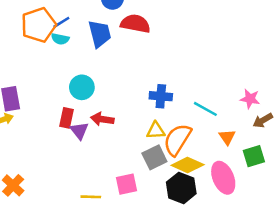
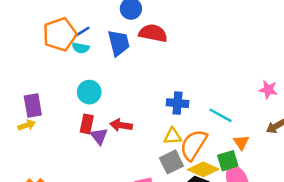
cyan circle: (82, 87) -> (89, 92), moved
pink star: (250, 99) -> (268, 90), moved
green square: (254, 156) -> (228, 161), moved

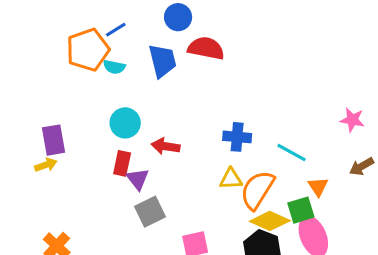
blue line: (82, 32) -> (116, 30), moved
red arrow: (121, 125) -> (166, 146), moved
gray square: (171, 162) -> (150, 212), moved

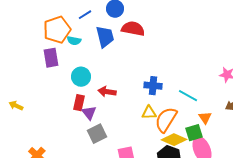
blue line: (116, 30) -> (85, 15), moved
purple rectangle: (54, 140) -> (51, 58), moved
yellow arrow: (46, 165) -> (16, 106), moved, turned -136

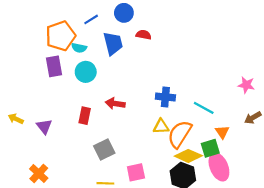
red semicircle: (133, 29) -> (144, 35), size x0.6
cyan circle: (81, 77) -> (86, 72), moved
purple triangle: (89, 113) -> (44, 126), moved

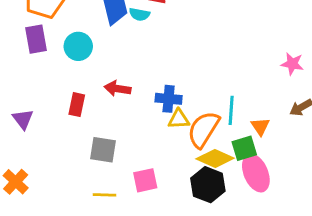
cyan semicircle: (79, 48) -> (139, 14), moved
blue cross: (165, 97) -> (169, 99), moved
cyan line: (204, 108) -> (231, 110), moved, turned 65
gray square: (104, 149) -> (103, 150), turned 35

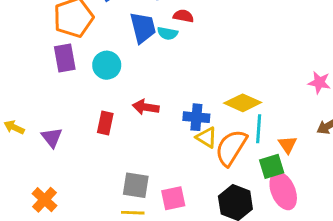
yellow triangle: (179, 119) -> (207, 137), turned 35
gray square: (103, 150) -> (136, 185), moved
yellow diamond: (215, 158) -> (243, 103), moved

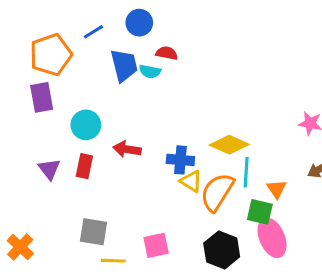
cyan circle: (107, 65) -> (86, 125), moved
purple triangle: (52, 137) -> (49, 169), moved
green square: (272, 166) -> (260, 212), turned 30
gray square: (136, 185) -> (93, 232), moved

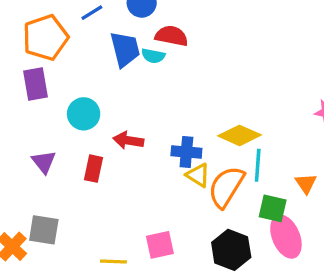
red semicircle: (167, 53) -> (171, 36), size x1.4
red rectangle: (84, 166) -> (94, 169), moved
orange triangle: (277, 189) -> (306, 184), moved
gray square: (93, 232) -> (44, 230), moved

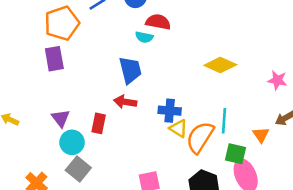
blue trapezoid: (125, 49) -> (130, 70), moved
cyan circle: (84, 114) -> (72, 142), moved
yellow diamond: (239, 135) -> (220, 65), moved
gray square: (44, 230) -> (78, 169), moved, turned 30

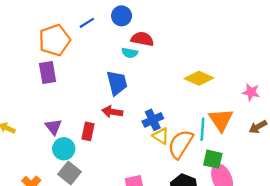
blue cross: (170, 111) -> (153, 120), turned -30
orange triangle: (261, 135) -> (221, 120), moved, size x1.6

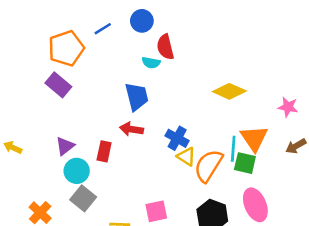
red semicircle: (142, 39) -> (165, 47), turned -115
purple rectangle: (48, 72) -> (58, 85), turned -40
blue cross: (153, 120) -> (177, 138), turned -36
purple triangle: (53, 127) -> (65, 146), turned 30
green square: (213, 159) -> (245, 163), moved

